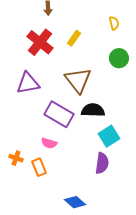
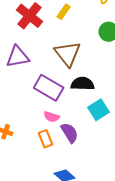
pink semicircle: (49, 143) -> (52, 117), moved
purple semicircle: (102, 163) -> (70, 133), moved, turned -40
orange rectangle: (39, 167) -> (46, 139), moved

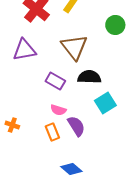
purple rectangle: (49, 88) -> (55, 81), size x0.7

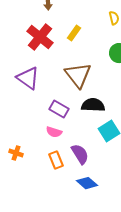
purple triangle: (24, 50) -> (28, 78), turned 45
pink semicircle: (58, 110) -> (54, 132), moved
blue diamond: (71, 169) -> (87, 183), moved

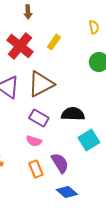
brown triangle: (78, 75) -> (41, 84), moved, turned 40

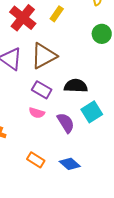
purple semicircle: (60, 163) -> (66, 123), moved
orange rectangle: (36, 169) -> (36, 160), moved, turned -36

